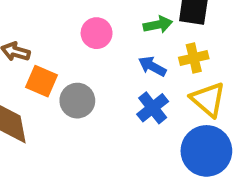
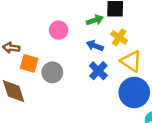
yellow cross: (194, 58) -> (119, 37), turned -35

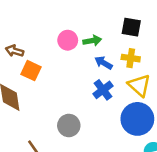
green arrow: (95, 20) -> (92, 41), moved
yellow cross: (119, 37) -> (131, 58), turned -35
gray circle: (52, 72) -> (69, 125), moved

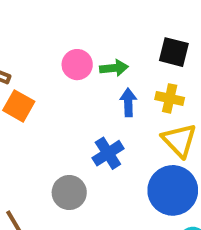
blue arrow: (103, 63) -> (128, 102), turned 54
blue cross: (103, 90) -> (108, 153), moved

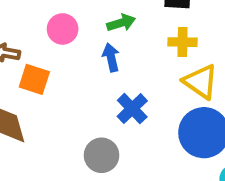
pink circle: (77, 65) -> (63, 29), moved
blue arrow: (128, 102) -> (111, 57), moved

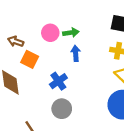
green arrow: (121, 23) -> (71, 33), moved
blue cross: (132, 109) -> (58, 81), moved

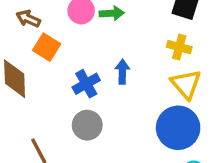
blue arrow: (76, 53) -> (122, 72), moved

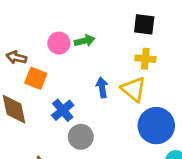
blue cross: (86, 84) -> (63, 110), moved
yellow triangle: (186, 84) -> (134, 89), moved

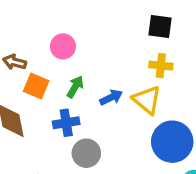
green arrow: (85, 41) -> (75, 87), moved, turned -48
blue arrow: (102, 87) -> (111, 97), turned 72
blue cross: (63, 110) -> (66, 123), turned 30

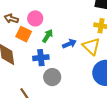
pink circle: (63, 46) -> (35, 18), moved

